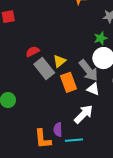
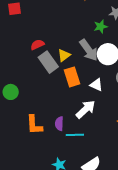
green star: (101, 38) -> (101, 27), moved
gray arrow: (89, 70) -> (89, 50), moved
orange L-shape: (43, 139) -> (34, 125), moved

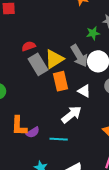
yellow triangle: (64, 55) -> (54, 59), size x1.5
purple semicircle: (59, 124) -> (33, 132), moved, turned -128

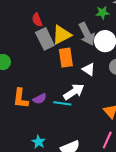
red semicircle: (29, 46) -> (37, 20), turned -96
purple semicircle: (33, 132) -> (40, 99), moved
cyan line: (59, 139) -> (62, 103), moved

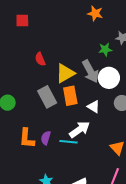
gray rectangle: (45, 39) -> (47, 97), moved
purple semicircle: (40, 99) -> (46, 138), turned 136

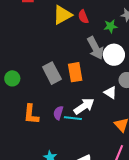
red semicircle: (40, 59) -> (83, 17), moved
yellow triangle: (65, 73) -> (62, 15), moved
white triangle: (93, 107) -> (110, 93), moved
purple semicircle: (46, 138) -> (58, 113), moved

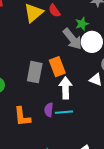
green star: (111, 26) -> (82, 24), moved
gray rectangle: (52, 73) -> (35, 72), turned 50
white arrow: (84, 106) -> (66, 88), moved, turned -45

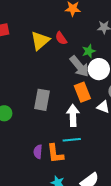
orange rectangle: (57, 67) -> (82, 92), moved
purple semicircle: (49, 110) -> (38, 152), moved
orange L-shape: (22, 117) -> (55, 154), moved

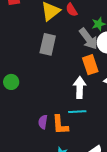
gray rectangle: (42, 100) -> (48, 44), moved

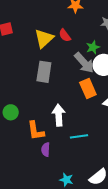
white arrow: (80, 87) -> (59, 115), moved
orange L-shape: (60, 125) -> (36, 131), moved

